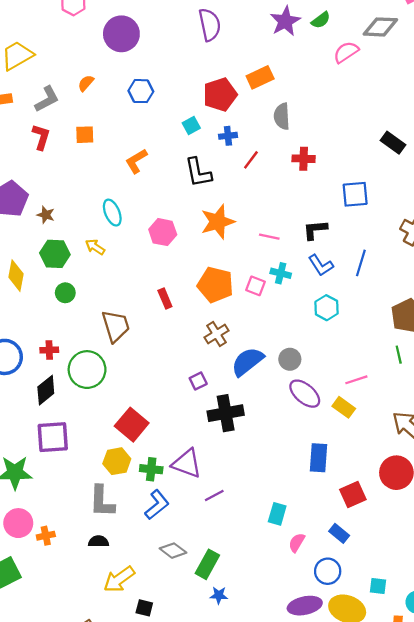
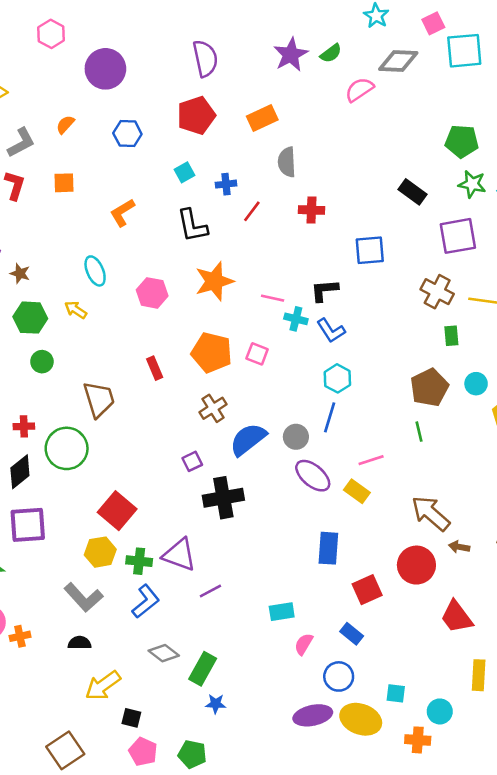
red pentagon: (220, 95) -> (196, 115), moved
blue line: (361, 263) -> (330, 417), moved
cyan cross: (281, 273) -> (296, 319), moved
gray L-shape: (102, 501) -> (83, 597), turned -44
cyan rectangle: (277, 514) -> (282, 612), turned 65

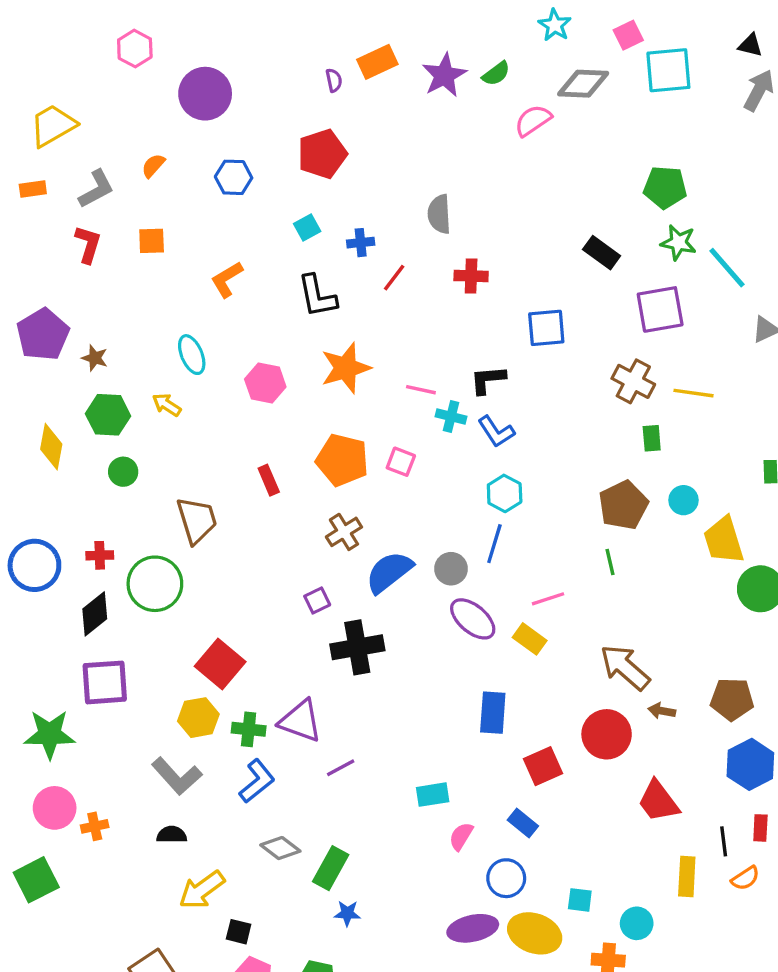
purple semicircle: (205, 58) -> (334, 80), size x0.5
orange rectangle: (262, 118) -> (377, 62), moved

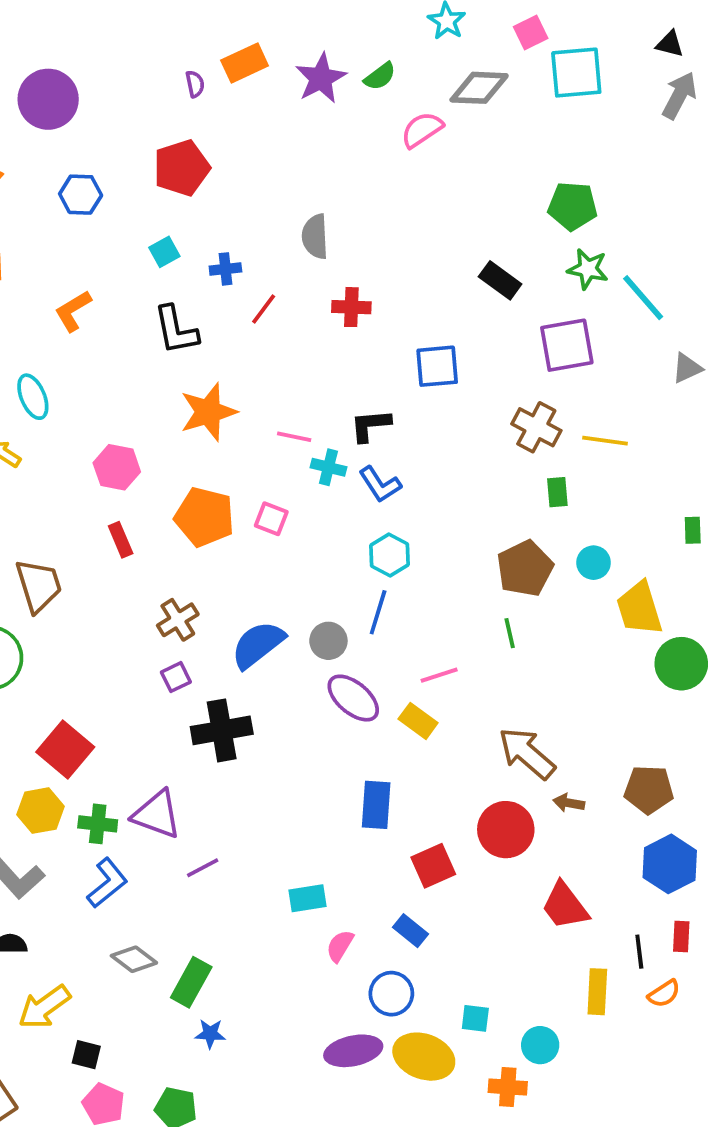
pink hexagon: (265, 383) -> (117, 467), moved
brown cross: (344, 532) -> (178, 620), moved

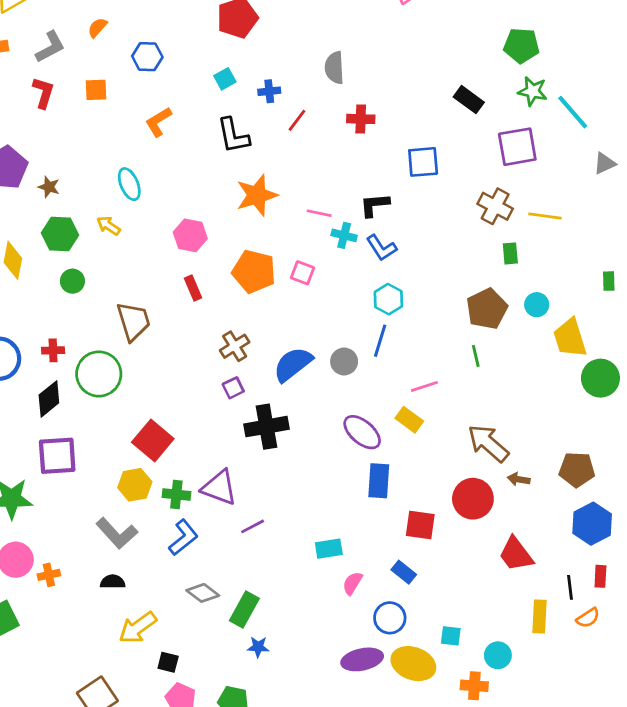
blue hexagon: (81, 195) -> (147, 57), moved
purple ellipse: (353, 698) -> (362, 432), moved
red square: (433, 866) -> (420, 525), turned 32

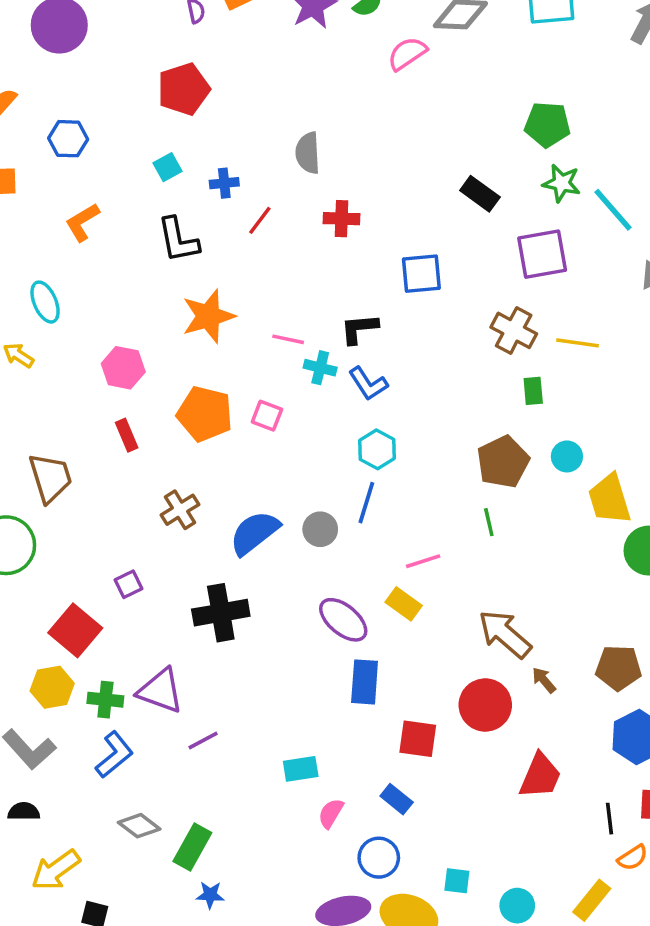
purple square: (233, 388) -> (128, 584), moved
brown arrow: (519, 479) -> (544, 680), turned 40
red trapezoid: (516, 554) -> (540, 776), turned -120
yellow rectangle: (539, 616) -> (592, 900), moved, turned 36

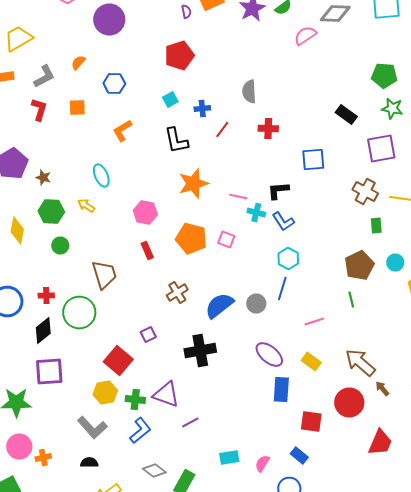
yellow rectangle: (404, 604) -> (311, 362), moved
cyan rectangle: (301, 769) -> (229, 458), moved

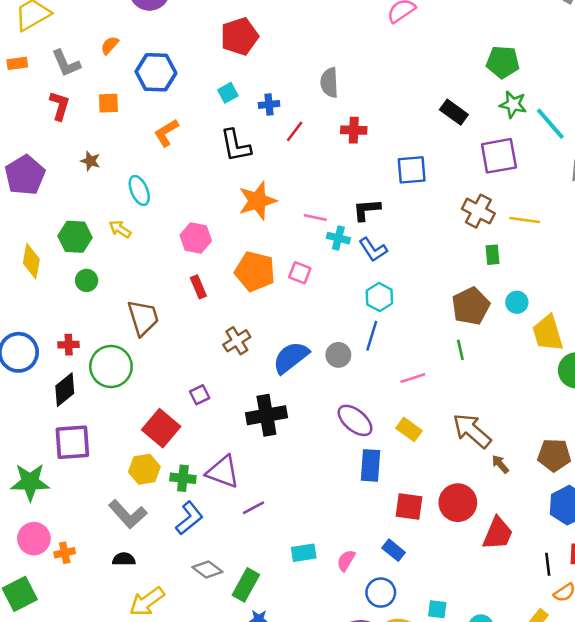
gray L-shape: (44, 76) -> (66, 63), turned 95
blue hexagon: (114, 84) -> (156, 72), size x1.4
brown star: (43, 178) -> (90, 161), moved
red circle: (349, 402) -> (458, 503), moved

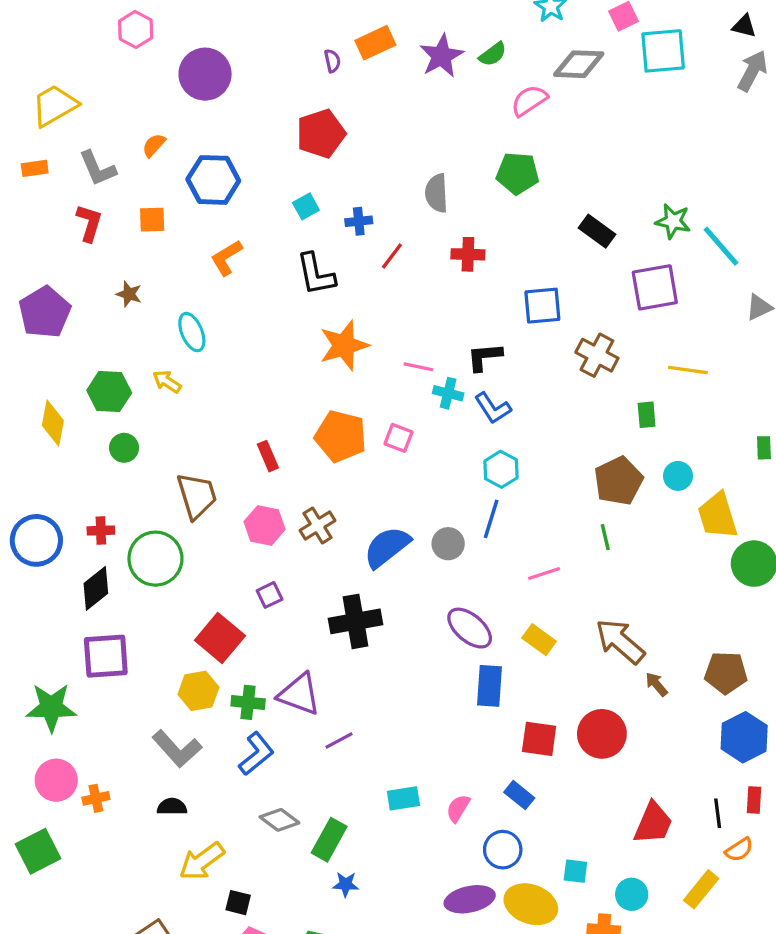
green pentagon: (503, 62) -> (518, 173), moved
brown cross: (478, 211) -> (597, 355), moved
pink hexagon: (196, 238) -> (265, 526), moved
red trapezoid: (498, 533) -> (653, 823), moved

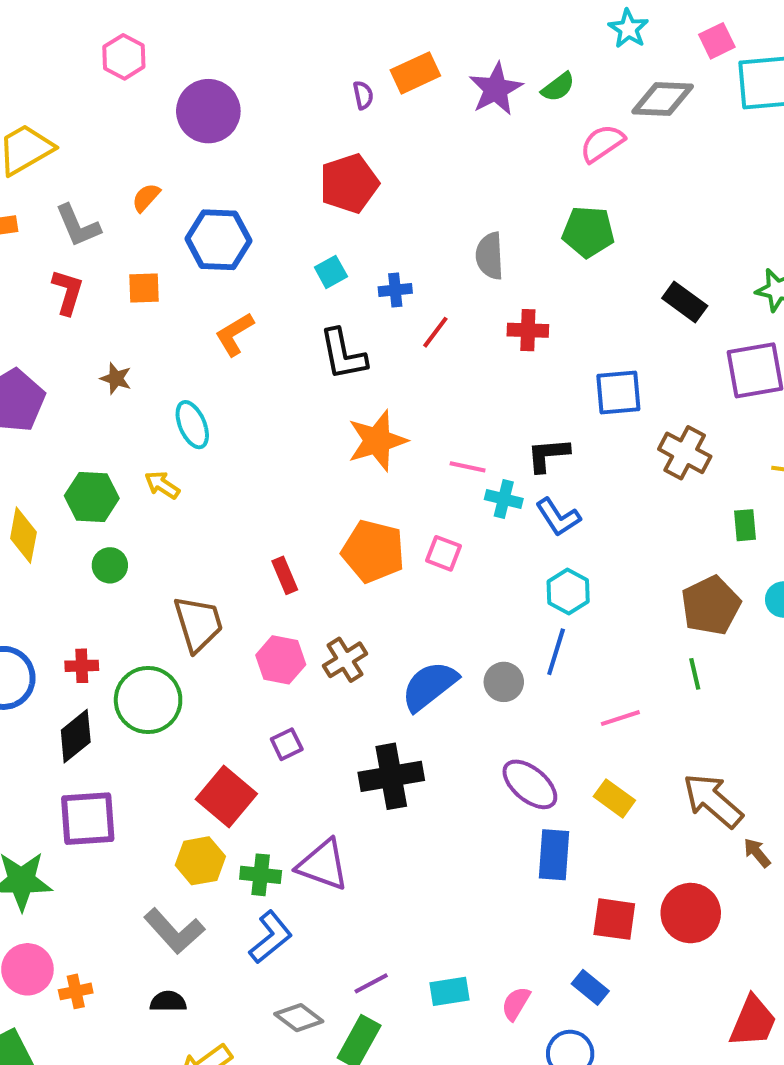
purple line: (339, 740) -> (371, 983), moved

